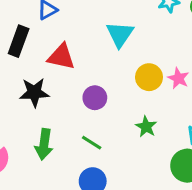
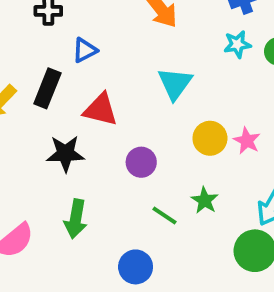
green line: (92, 143) -> (165, 215), moved

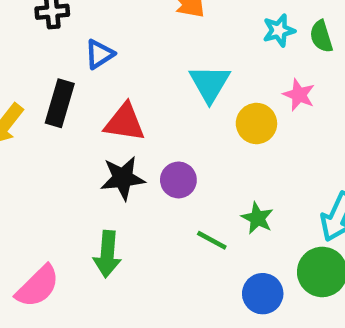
yellow circle: (210, 138) -> (256, 123), moved
pink star: (247, 141) -> (299, 95), moved
black star: (65, 153) -> (123, 178), moved
blue circle: (136, 267) -> (263, 294), moved

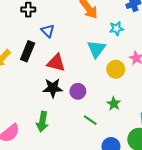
cyan star: (279, 30) -> (116, 29), moved
blue triangle: (99, 54) -> (48, 31), turned -48
green star: (257, 218) -> (114, 104), moved

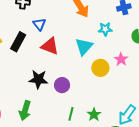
red triangle: (56, 63) -> (50, 46), moved
green star: (114, 104) -> (94, 115), moved
green line: (90, 120) -> (71, 114), turned 64

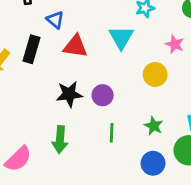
yellow circle: (100, 68) -> (155, 74), moved
green line: (71, 114) -> (112, 133), moved

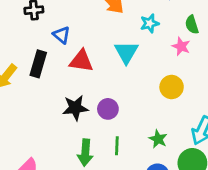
pink star: (175, 44) -> (181, 46), moved
yellow circle: (155, 74) -> (172, 87), moved
green arrow: (60, 140) -> (85, 153), moved

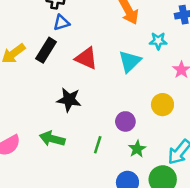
blue triangle: (62, 35) -> (61, 23), moved, turned 48
purple circle: (108, 109) -> (125, 121), moved
green arrow: (85, 153) -> (52, 139), moved, turned 85

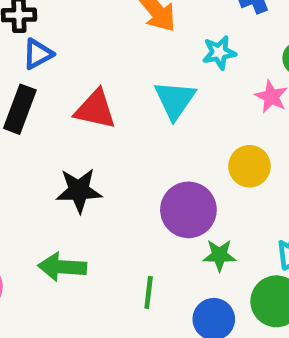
purple circle: (125, 121) -> (188, 210), size x1.5
green line: (98, 145) -> (149, 292), moved
green star: (137, 149) -> (219, 255), turned -30

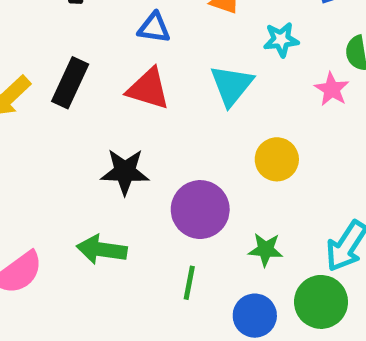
blue triangle: (38, 54) -> (154, 28), moved, turned 32
yellow circle: (249, 166) -> (277, 159), moved
purple circle: (188, 210) -> (200, 210), moved

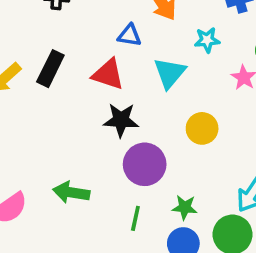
blue triangle: (154, 28) -> (129, 35), moved
black star: (125, 172) -> (121, 120), moved
green star: (266, 250) -> (185, 207), moved

